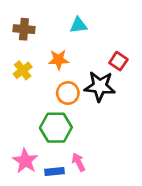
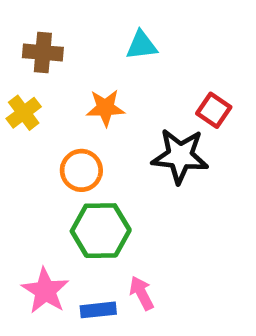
yellow cross: (23, 70) -> (24, 113), moved
orange circle: (68, 93) -> (81, 170), moved

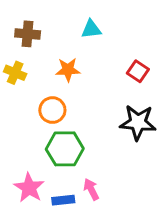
yellow cross: (24, 113) -> (15, 73), turned -30
black star: (180, 156) -> (138, 122), moved

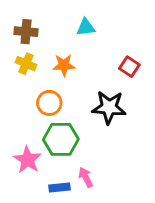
yellow cross: (15, 73) -> (26, 64), moved
black star: (138, 122) -> (109, 107), moved
pink star: (29, 188) -> (27, 160), moved

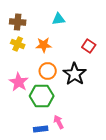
orange circle: (49, 103) -> (48, 71), moved
black star: (109, 107) -> (75, 74), turned 30
pink star: (27, 160) -> (19, 82), moved

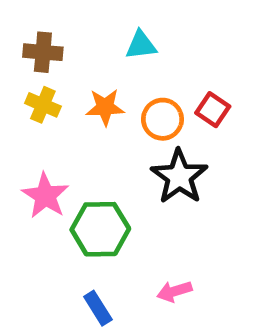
orange circle: (48, 71) -> (162, 119), moved
pink arrow: (59, 122) -> (174, 291), moved, turned -80
blue rectangle: (41, 129) -> (98, 308), turned 64

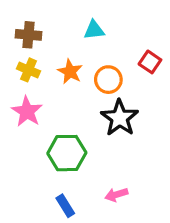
orange star: (105, 107) -> (70, 72), turned 30
red square: (213, 110) -> (150, 62), moved
pink star: (45, 196) -> (27, 112), moved

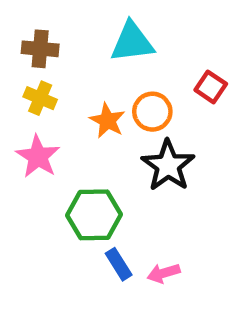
cyan triangle: (94, 30) -> (132, 42), size x1.5
orange star: (70, 72) -> (107, 121), moved
blue rectangle: (65, 206) -> (119, 264), moved

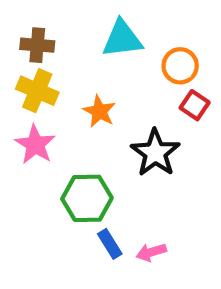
red square: (211, 87) -> (195, 105), moved
yellow cross: (40, 98) -> (37, 91), size x1.4
orange circle: (152, 112) -> (180, 66), moved

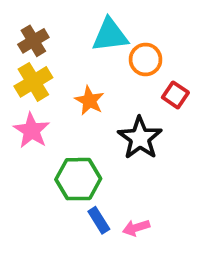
brown cross: (37, 45) -> (33, 41), turned -36
orange circle: (180, 66) -> (146, 59), moved
yellow cross: (37, 91) -> (33, 82), turned 36

